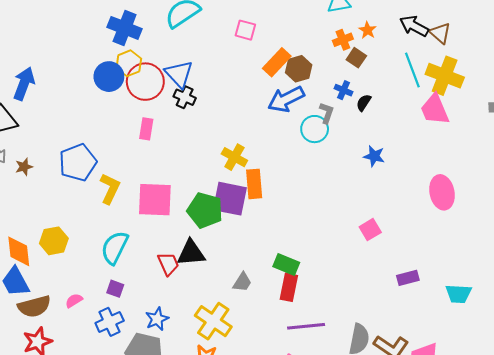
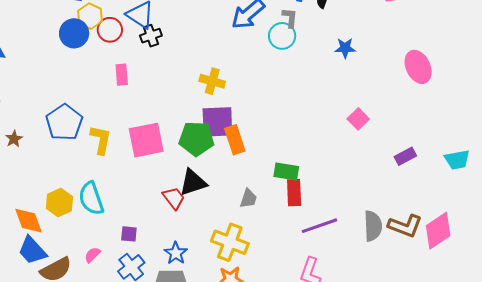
red circle: (145, 82) -> (110, 30), size x0.7
black cross: (185, 97) -> (151, 36), turned -30
orange rectangle: (254, 184) -> (235, 140), moved
cyan semicircle: (115, 248) -> (91, 199), moved, turned -32

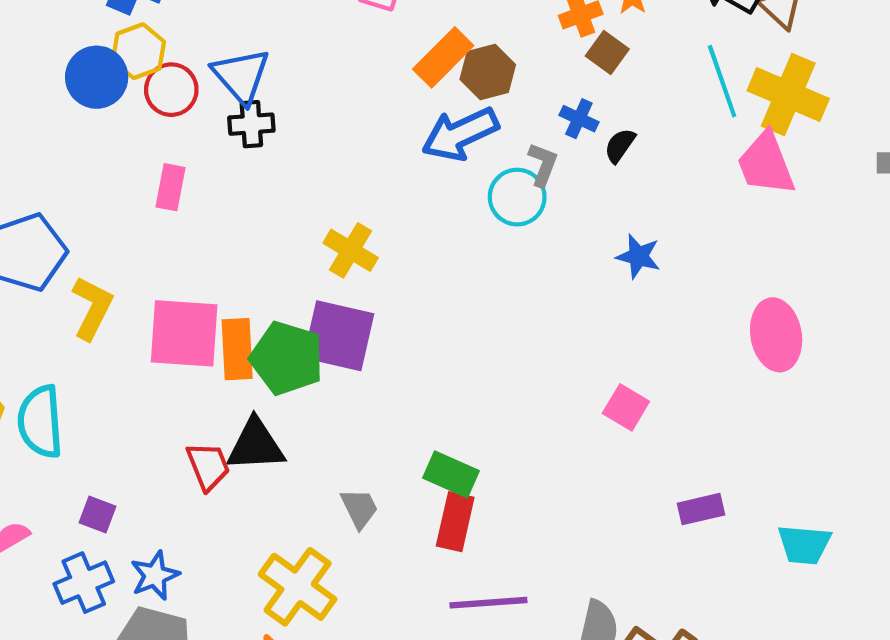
pink square: (358, 119) -> (626, 407), turned -30
orange rectangle: (235, 140) -> (237, 349), moved
gray trapezoid: (248, 199) -> (359, 508), turned -60
blue star: (176, 253) -> (155, 575), moved

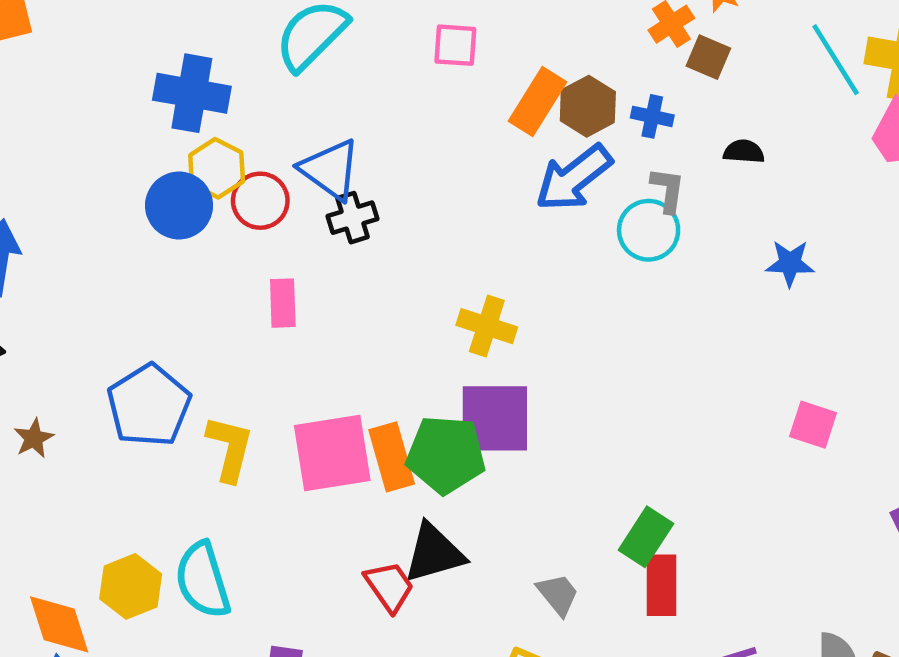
blue cross: (579, 119) -> (652, 116), moved
black semicircle: (620, 146) -> (744, 152), turned 72
green rectangle: (451, 474) -> (646, 537), turned -68

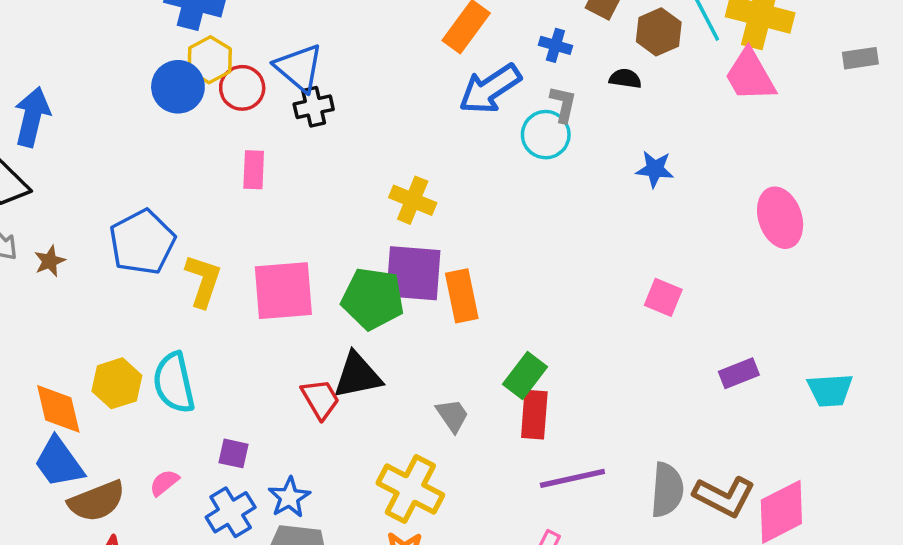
brown hexagon: (588, 106) -> (659, 32), moved
orange rectangle: (392, 457) -> (462, 296), moved

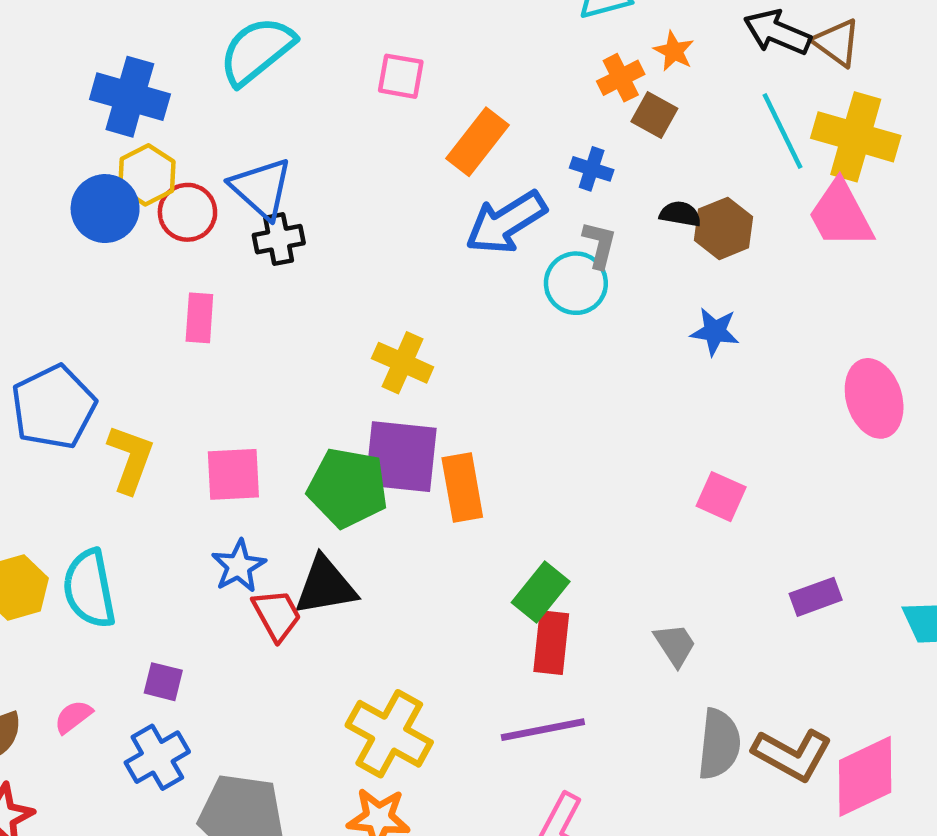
brown hexagon: (659, 32) -> (723, 228), moved
pink square: (283, 291) -> (233, 474), size x0.7
gray trapezoid: (452, 415) -> (675, 645), moved
purple line: (572, 478) -> (543, 730), moved
blue star: (289, 497) -> (239, 566), moved

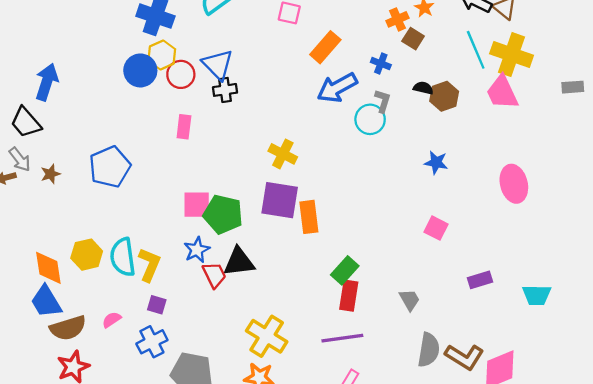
blue star: (715, 331) -> (436, 162), moved
yellow L-shape: (130, 459) -> (149, 265), moved
green pentagon: (348, 488) -> (223, 214), moved

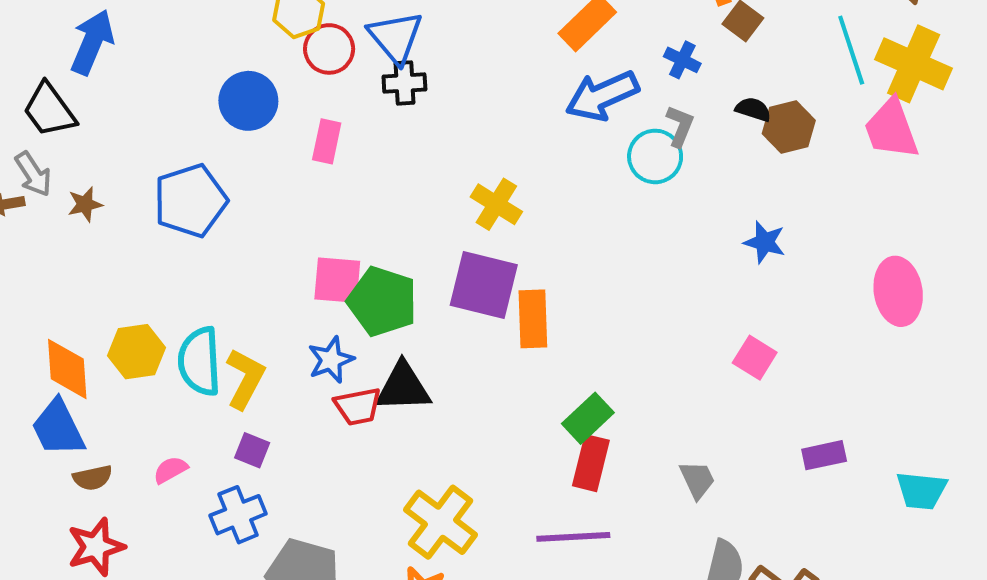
blue circle: (140, 70) -> (248, 101), moved
red trapezoid: (214, 275) -> (358, 406), turned 100
brown semicircle: (68, 328) -> (93, 478), size x0.6

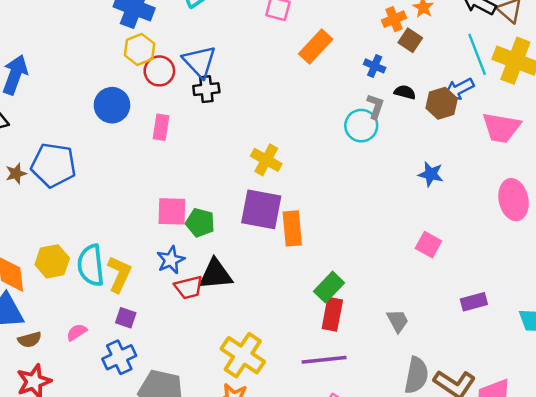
blue arrow: (602, 96) -> (459, 89), moved, size x0.7
black semicircle: (753, 109) -> (405, 92), moved
pink trapezoid: (891, 129) -> (501, 128), moved, turned -57
blue pentagon: (190, 201) -> (53, 165), moved, turned 30
green pentagon: (382, 301) -> (200, 223), size x0.7

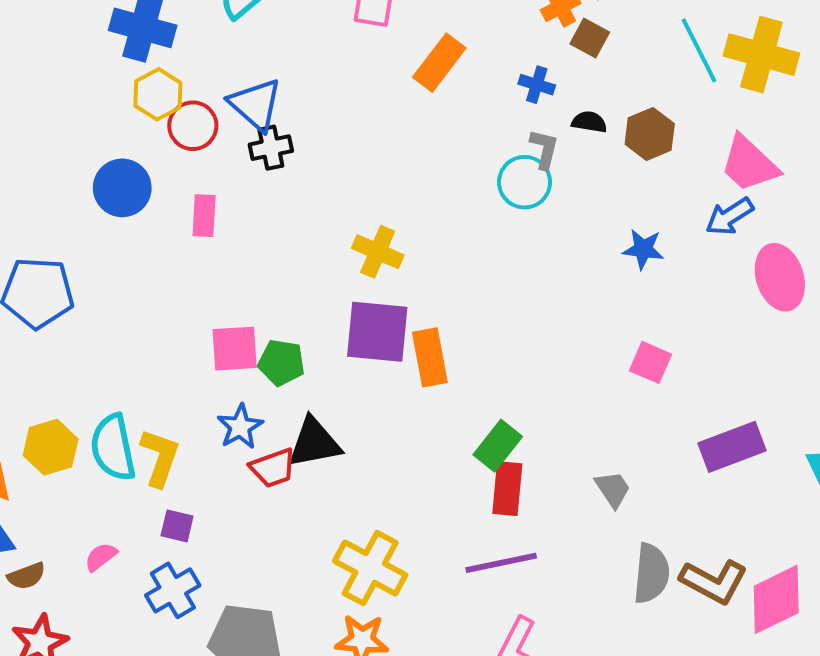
blue arrow: (459, 89) -> (729, 216), moved
pink trapezoid: (501, 128) -> (749, 164), turned 39
purple rectangle: (474, 302) -> (732, 447), size x1.5

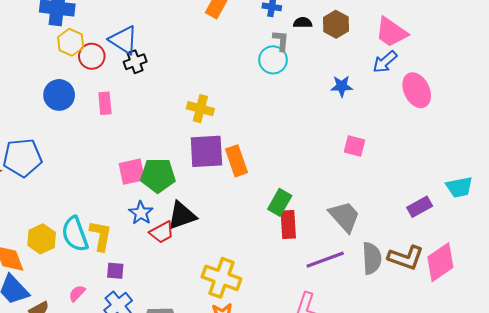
green pentagon: (281, 362) -> (158, 175), size x1.4
purple rectangle: (732, 447) -> (420, 207), moved, size x0.7
gray trapezoid: (613, 489) -> (344, 216), size x1.6
purple line: (501, 563) -> (325, 260), moved

